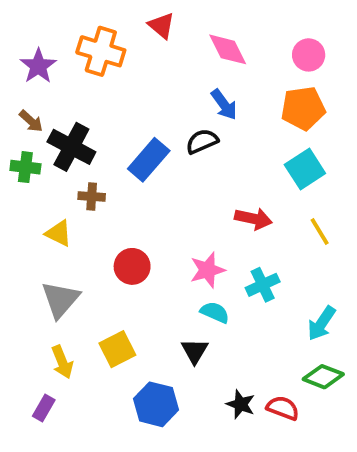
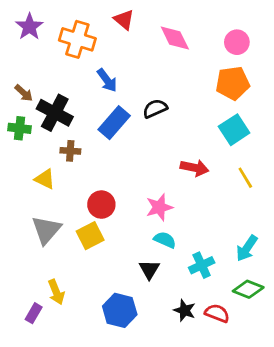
purple star: (38, 66) -> (29, 27), moved
blue arrow: (224, 105) -> (107, 80), moved
cyan cross: (263, 285) -> (202, 265), moved
yellow square: (117, 349) -> (90, 236), moved
yellow arrow: (62, 362) -> (56, 292), moved

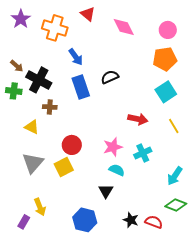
blue rectangle: (114, 123) -> (81, 87), turned -60
cyan cross: (202, 265) -> (143, 153), moved

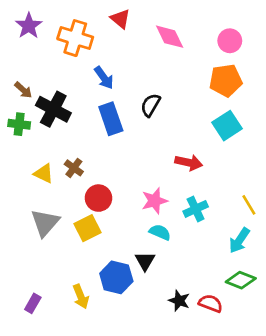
black semicircle: (110, 77) -> (150, 105), turned -36
brown cross: (50, 107) -> (74, 168), moved, turned 32
yellow line: (174, 126) -> (249, 205), moved
yellow arrow: (40, 207) -> (81, 297), moved
blue hexagon: (85, 220) -> (116, 277), moved

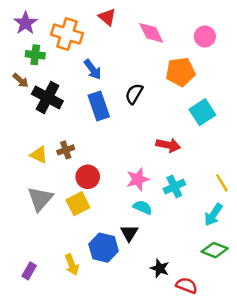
orange pentagon: (226, 80) -> (180, 72), moved
green cross: (19, 124) -> (35, 55), moved
brown cross: (74, 168) -> (66, 150), turned 35
red semicircle: (211, 303) -> (187, 285), moved

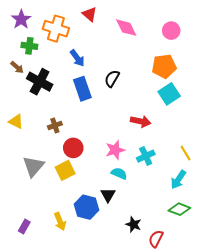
orange pentagon: (180, 72) -> (164, 66), moved
yellow triangle: (39, 155) -> (16, 121), moved
red semicircle: (187, 285) -> (156, 239), turned -84

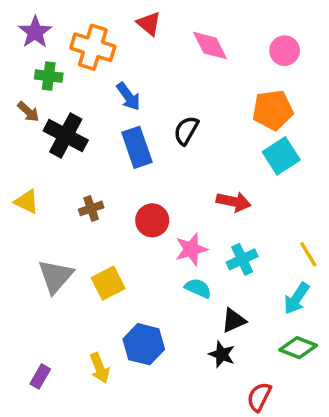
red circle: (73, 148) -> (152, 220), moved
black triangle: (108, 195) -> (234, 320), moved, turned 35
black star: (133, 224) -> (222, 354), moved

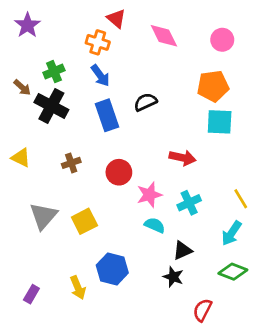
orange cross: (93, 47) -> (98, 42), moved, size x0.7
green cross: (49, 76) -> (54, 72), moved, turned -30
black semicircle: (186, 130) -> (145, 102), turned 35
cyan square: (281, 156) -> (220, 122), turned 36

